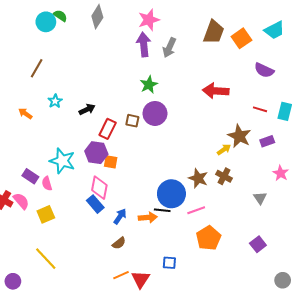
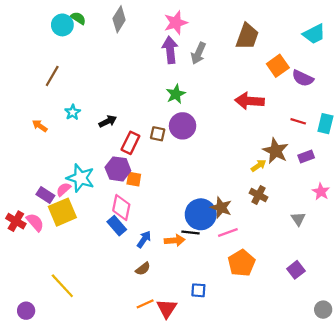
orange square: (241, 38) -> (278, 66), moved
brown star: (198, 178) -> (221, 208), moved
pink semicircle: (47, 183) -> (63, 189), moved, turned 64
yellow square: (46, 214) -> (62, 212), moved, size x1.4

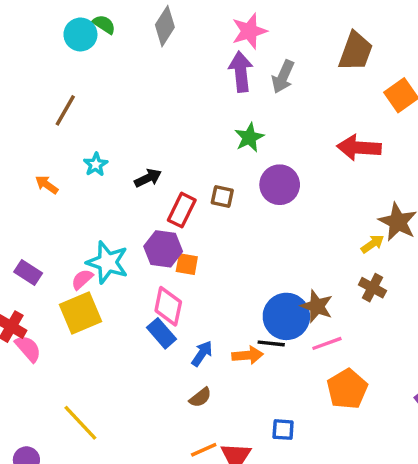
purple circle: (183, 126) -> (280, 185), moved
purple rectangle: (45, 195) -> (28, 273), moved
pink semicircle: (35, 222) -> (28, 348), moved

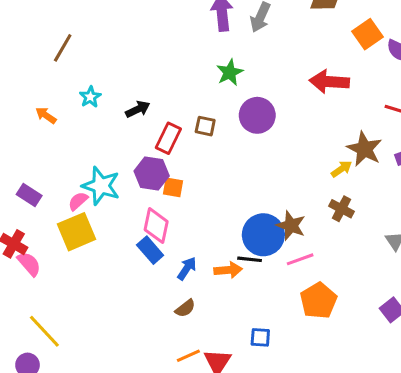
yellow line: (80, 423) -> (44, 331), moved

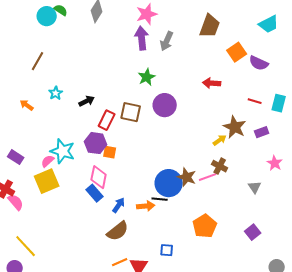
red arrow: (329, 82) -> (212, 83), size x0.7
brown square: (205, 126) -> (131, 112), size x1.5
pink line: (300, 259) -> (208, 177), moved
brown semicircle: (185, 308) -> (118, 231), size x1.6

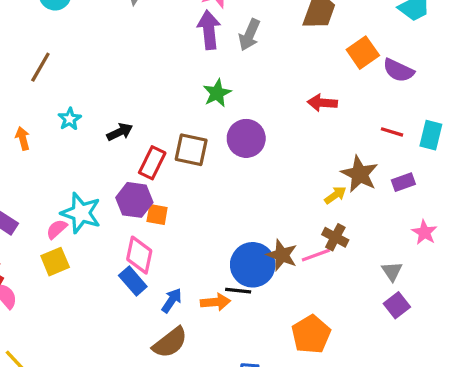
orange arrow: (27, 105) -> (23, 138), turned 40
yellow square: (47, 181) -> (55, 262), size x0.7
purple square: (253, 232) -> (397, 305), moved

